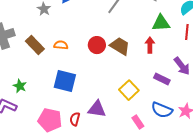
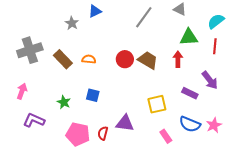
blue square: (65, 81) -> (93, 95), size x0.6
green star: (20, 86) -> (64, 102), moved
yellow square: (129, 90) -> (157, 104), turned 30

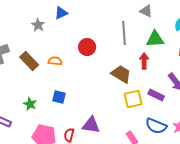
gray line: (144, 17) -> (124, 33), moved, turned -40
red circle: (125, 59) -> (87, 47), moved
brown trapezoid: (148, 60) -> (121, 74), moved
yellow square: (157, 104) -> (133, 99), moved

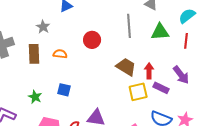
gray star: (38, 25) -> (43, 27), moved
brown rectangle: (29, 61) -> (34, 54), turned 42
red arrow: (144, 61) -> (149, 71), moved

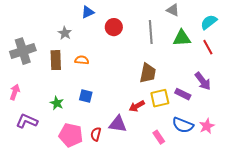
red circle: (92, 40) -> (114, 27), moved
red line: (186, 41) -> (208, 47), turned -35
brown trapezoid: (126, 67) -> (148, 73), turned 70
red arrow: (149, 71) -> (137, 106), moved, turned -119

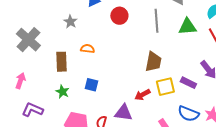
gray cross: (23, 51) -> (28, 40), turned -30
brown rectangle: (56, 60) -> (61, 62), moved

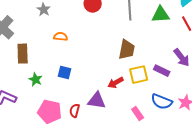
brown rectangle: (61, 62) -> (23, 54), moved

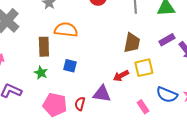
orange semicircle: (61, 37) -> (66, 30), size x1.6
brown rectangle: (23, 54) -> (44, 47), moved
purple rectangle: (162, 71) -> (167, 40), moved, turned -56

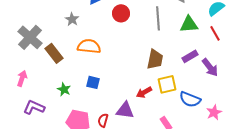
brown rectangle: (44, 47) -> (54, 53), moved, turned -36
blue semicircle: (167, 95) -> (190, 99), moved

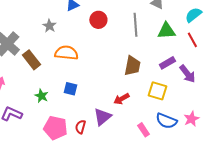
yellow square: (167, 84) -> (157, 91), moved, turned 30
blue semicircle: (190, 99) -> (166, 121), moved
purple triangle: (125, 110) -> (102, 117), turned -48

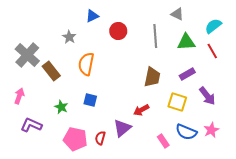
orange semicircle: (66, 53) -> (86, 64), turned -85
purple arrow: (187, 74) -> (207, 96), moved

